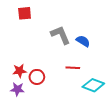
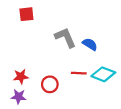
red circle: (37, 77) -> (50, 84), moved
cyan diamond: (93, 85) -> (103, 74), moved

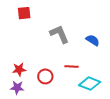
blue semicircle: (90, 44) -> (93, 40), moved
cyan diamond: (103, 74) -> (90, 84), moved

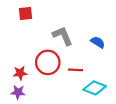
red circle: (45, 76) -> (48, 62), moved, size x1.5

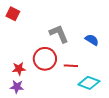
red square: (25, 13) -> (13, 14), moved, turned 32

